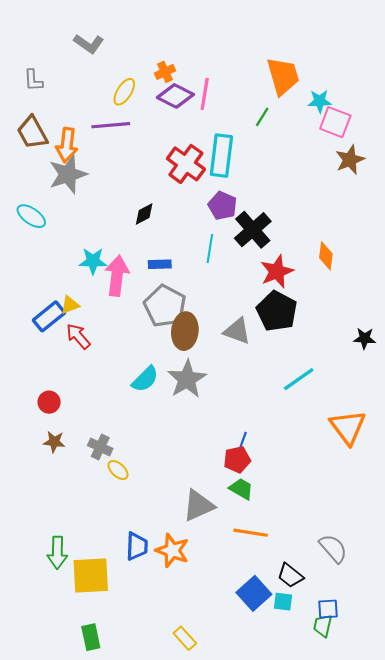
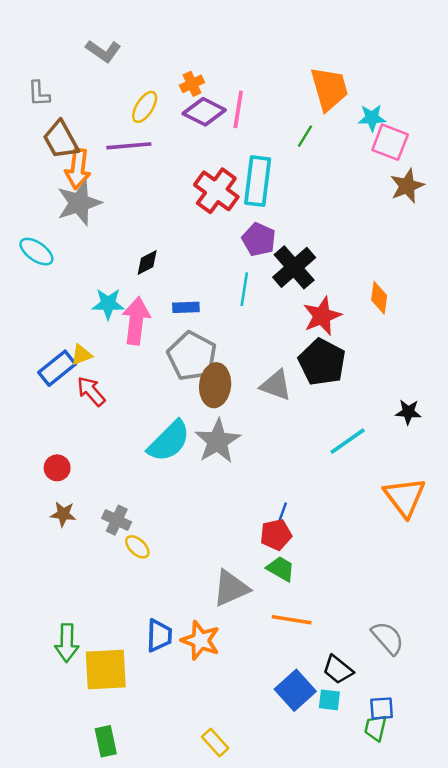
brown trapezoid: (32, 133) -> (61, 140), moved
black diamond: (144, 214) -> (147, 262), moved
black star: (365, 338) -> (408, 412), moved
cyan semicircle: (145, 379) -> (169, 441), size x1.4

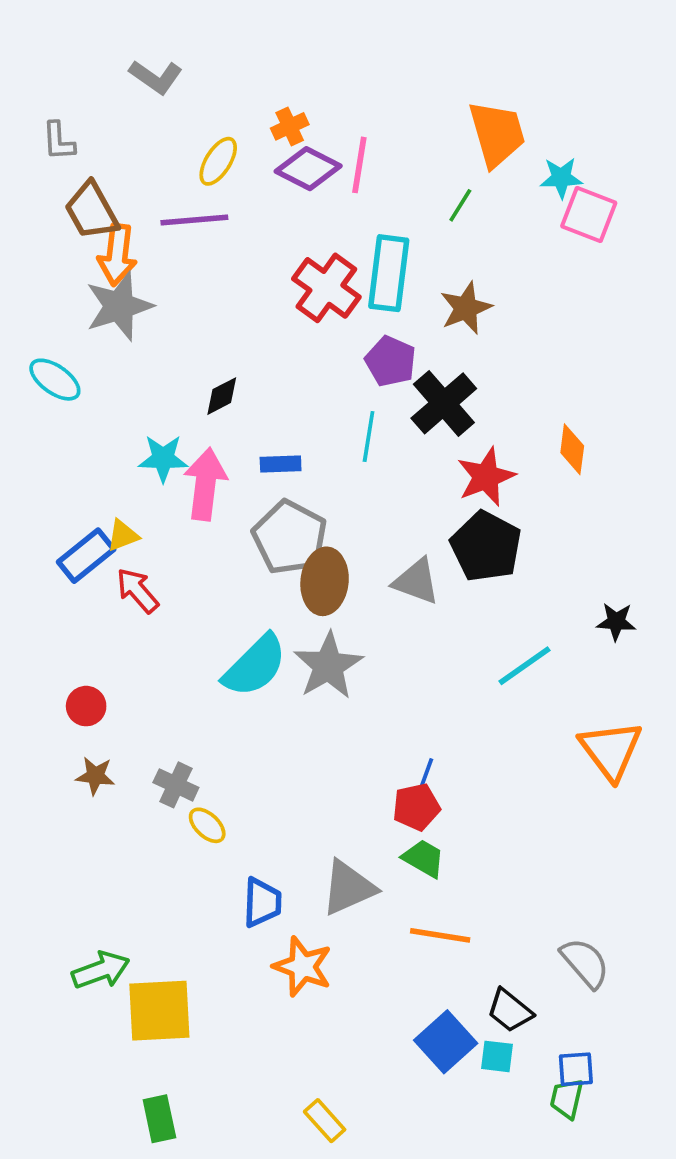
brown star: (407, 186) -> (466, 308), moved
blue trapezoid: (159, 636) -> (262, 902), moved
green arrow: (67, 643) -> (101, 970), turned -111

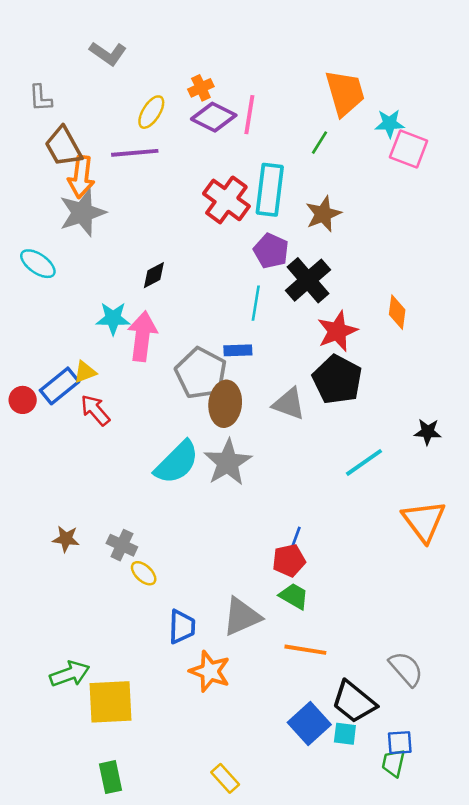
blue rectangle: (281, 464) -> (238, 350), moved
red circle: (86, 706) -> (23, 400), moved
black trapezoid: (510, 1011) -> (354, 702), size x1.4

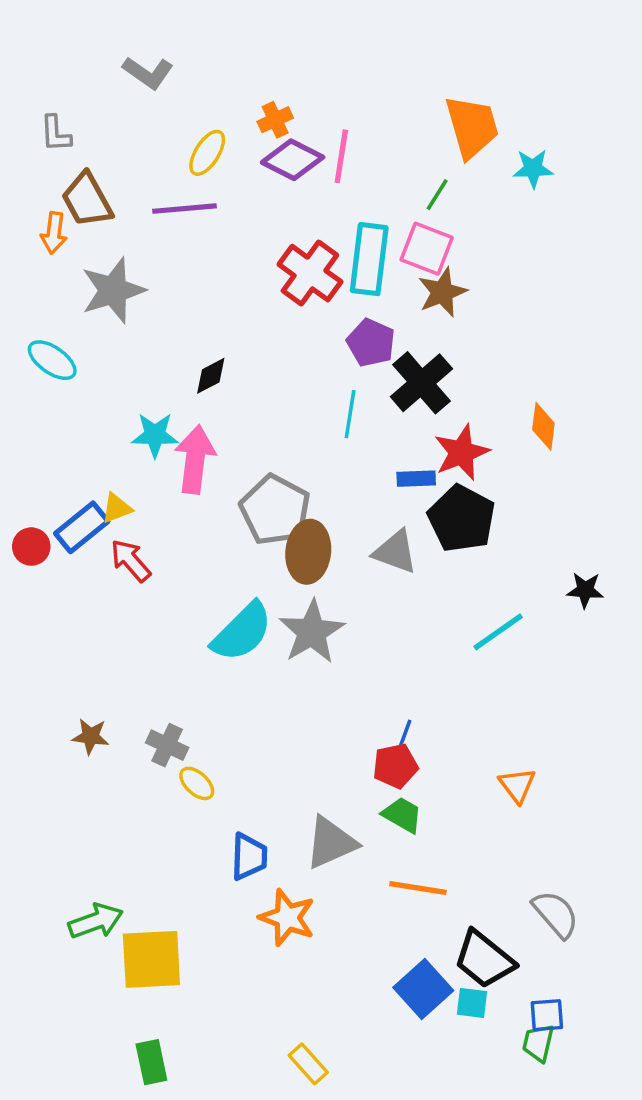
pink square: (409, 149) -> (427, 249), moved
orange arrow: (81, 177) -> (54, 233), moved, size x0.7
blue rectangle: (238, 350) -> (416, 479), moved
orange triangle: (424, 521) -> (517, 785), moved, size x0.6

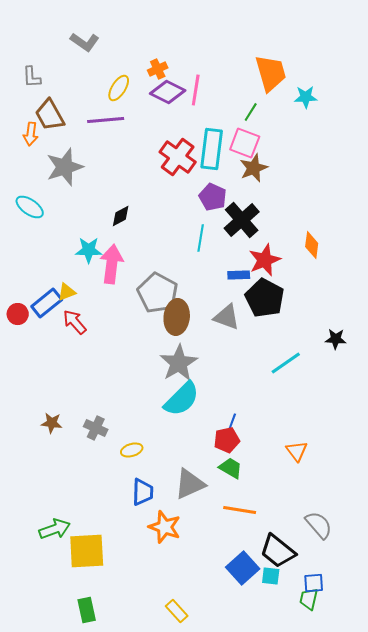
cyan semicircle: (242, 632) -> (182, 399), moved
yellow ellipse: (197, 783) -> (132, 450), moved, turned -60

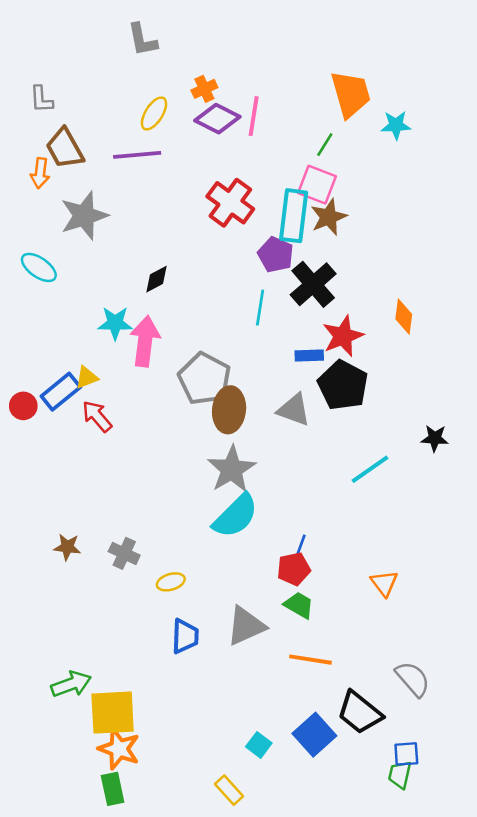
gray L-shape: (85, 42) -> (142, 40), moved, turned 44
cyan rectangle: (212, 149) -> (294, 216), moved
orange star: (165, 527) -> (119, 749), moved
cyan square: (271, 576) -> (259, 745), moved, turned 30

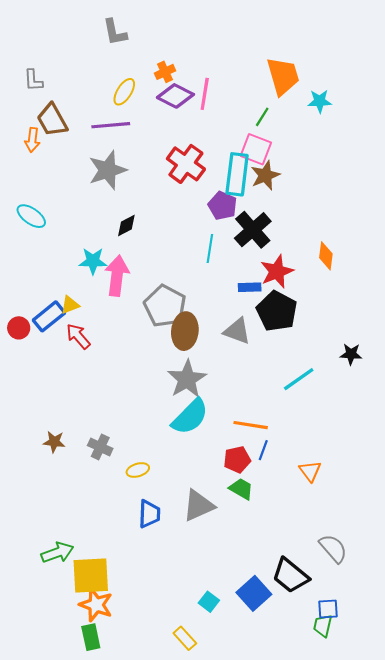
gray star: (84, 216) -> (108, 170), moved
blue line: (300, 547) -> (263, 450), moved
orange line: (311, 660) -> (251, 425), moved

